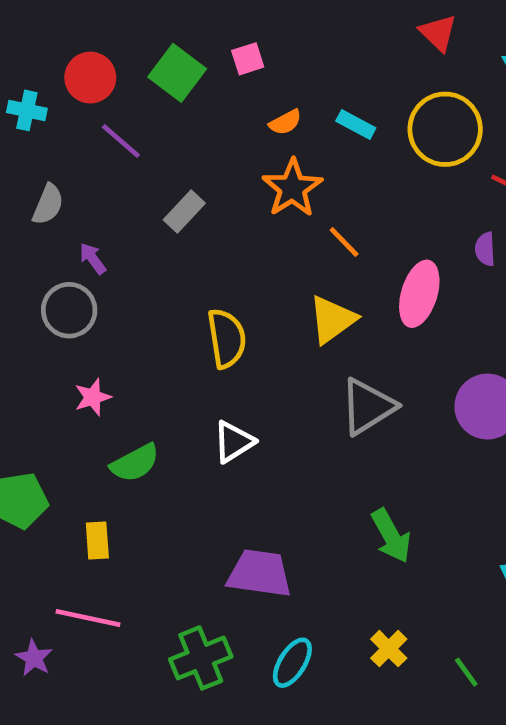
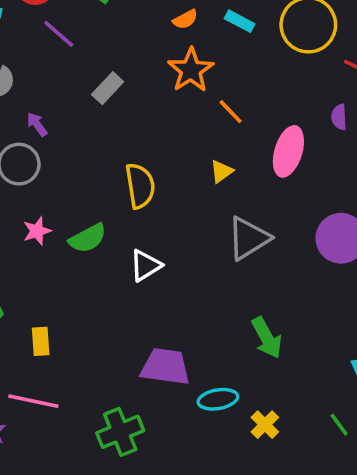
yellow triangle: (332, 320) -> (221, 171), size x0.6
green semicircle: (135, 463) -> (88, 238), moved
cyan ellipse: (292, 663) -> (218, 399), moved, turned 48
green line: (466, 672) -> (339, 425), moved

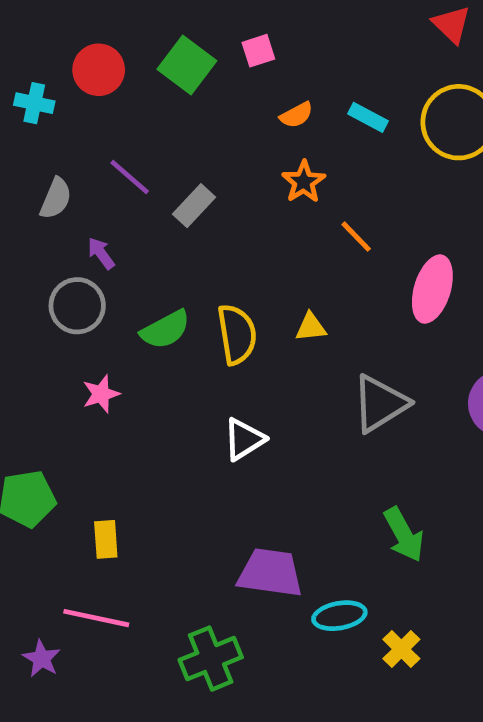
purple line: (59, 34) -> (130, 177), moved
orange star: (191, 70) -> (304, 182), size x0.7
yellow triangle: (221, 171) -> (311, 327), moved, turned 30
green semicircle: (88, 238) -> (165, 330), moved

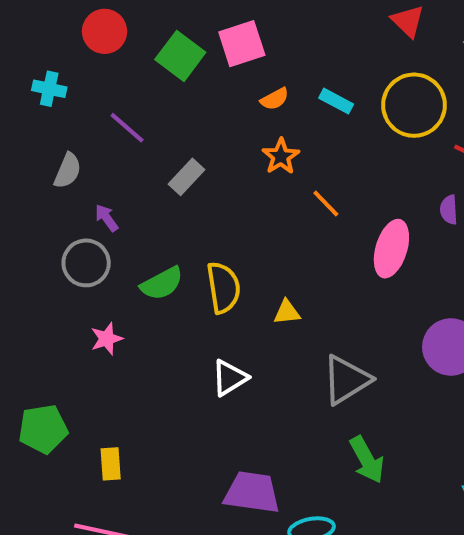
pink square: (258, 51) -> (242, 44), size x1.6
red circle: (99, 70) -> (105, 31), moved
purple line: (130, 177) -> (127, 128), moved
yellow triangle: (311, 327) -> (287, 312), moved
gray triangle: (380, 403) -> (346, 380), moved

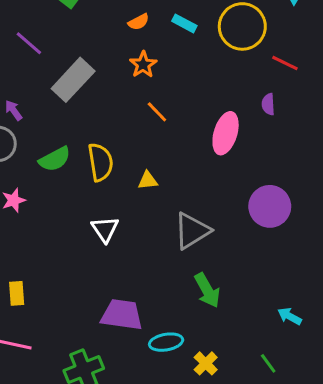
gray rectangle: (187, 177) -> (73, 80), size x1.6
orange line: (326, 204) -> (157, 112), moved
white triangle: (230, 378) -> (105, 229), turned -32

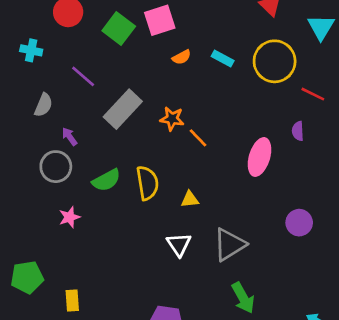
orange star: (143, 65) -> (172, 119), moved, turned -30
purple circle: (270, 206) -> (299, 223), size x0.7
white triangle: (105, 229) -> (179, 244), moved

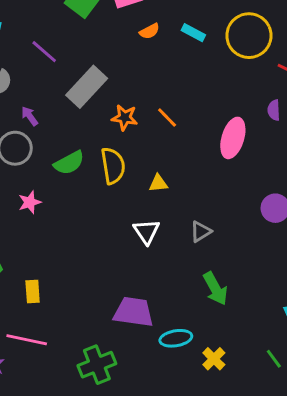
orange star: (172, 119) -> (125, 117), moved
gray triangle: (229, 244) -> (201, 232), size x0.6

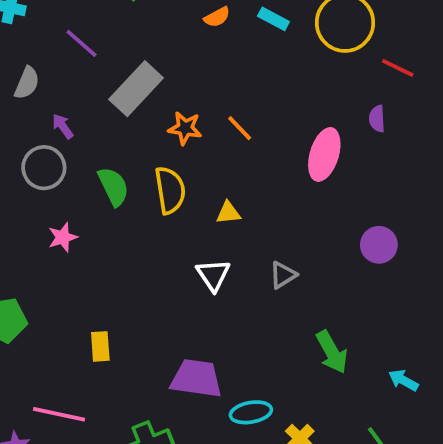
green semicircle: (69, 163) -> (114, 186), turned -88
green arrow: (215, 289) -> (332, 352), moved
yellow rectangle: (33, 291) -> (100, 346), moved

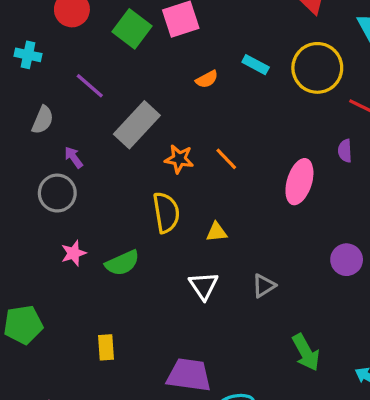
orange semicircle: (217, 17) -> (207, 79), moved
green semicircle: (114, 186) -> (122, 263), moved, turned 92

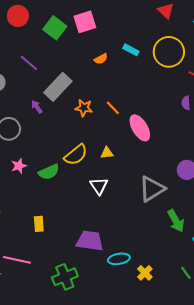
purple arrow: (74, 157) -> (37, 107), moved
pink ellipse: (299, 182) -> (140, 128), moved, turned -48
yellow semicircle: (166, 213) -> (76, 155), moved, turned 60
gray triangle: (264, 286) -> (152, 189), moved, size x1.8
green arrow: (306, 352) -> (176, 221), moved

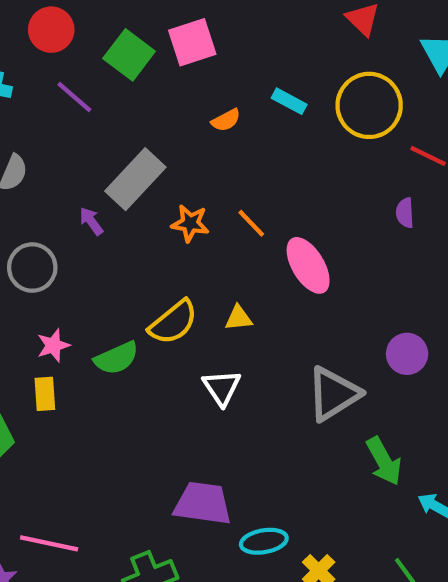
purple line: (29, 63) -> (74, 97), moved
yellow rectangle: (39, 224) -> (45, 394), moved

